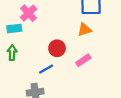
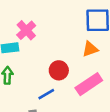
pink rectangle: (83, 60) -> (89, 84), size x1.5

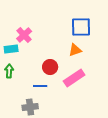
blue line: (46, 94) -> (40, 86), turned 32

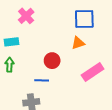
pink cross: (24, 35) -> (26, 16), moved
pink rectangle: (74, 78) -> (93, 72), moved

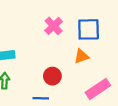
pink cross: (26, 16) -> (54, 26), moved

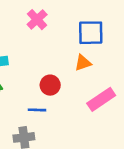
pink cross: (54, 26) -> (37, 20), moved

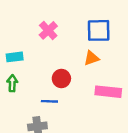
pink cross: (37, 20) -> (48, 30), moved
pink rectangle: (101, 99) -> (108, 92), turned 40

